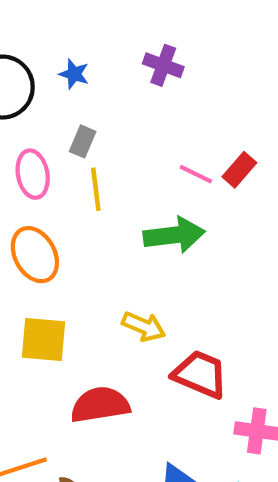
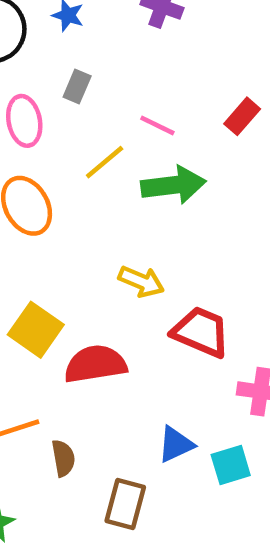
pink line: (196, 174) -> (157, 125), moved
yellow line: (96, 189) -> (105, 162), moved, turned 57
yellow square: (44, 339) -> (36, 330), moved, turned 30

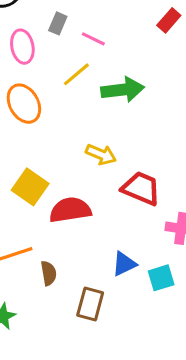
red rectangle: (242, 116) -> (169, 20), moved
pink line: (157, 125) -> (93, 39), moved

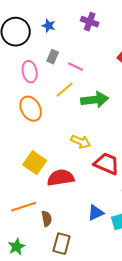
brown rectangle: (90, 304) -> (62, 244), moved

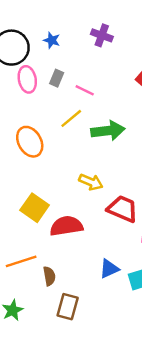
pink ellipse: (30, 72) -> (27, 79), moved

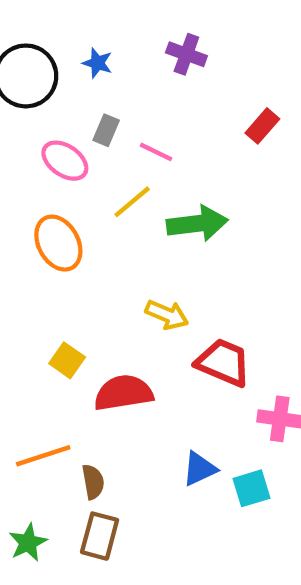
pink ellipse: (27, 79) -> (65, 161), moved, turned -45
yellow square: (35, 208) -> (67, 360), size x0.7
brown rectangle: (68, 307) -> (100, 536), moved

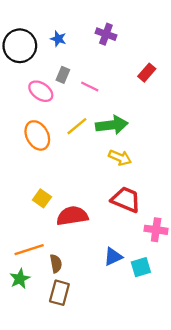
yellow line: (132, 202) -> (77, 126), moved
yellow arrow: (167, 315) -> (120, 158), moved
green star: (28, 543) -> (20, 279), moved

